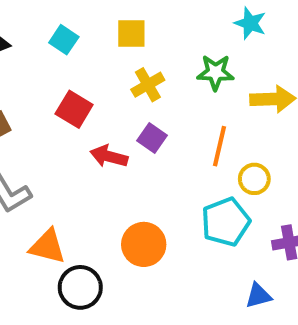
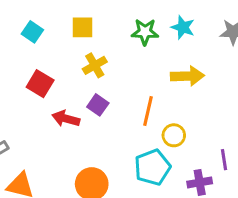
cyan star: (250, 23) -> (183, 27), moved
green star: (215, 72) -> (145, 32), moved

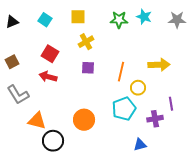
yellow arrow: (187, 76) -> (159, 65), moved
purple square: (98, 105) -> (88, 68), turned -32
red arrow: (66, 119) -> (48, 77), moved

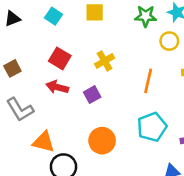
yellow cross: (86, 42) -> (105, 61), moved
purple square: (88, 68) -> (92, 95), moved, turned -32
yellow circle: (138, 88) -> (169, 41), moved

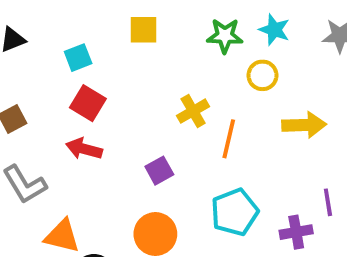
cyan square: (54, 16) -> (78, 58), moved, turned 35
yellow cross: (105, 61) -> (193, 111), moved
purple square: (92, 95) -> (159, 171), moved

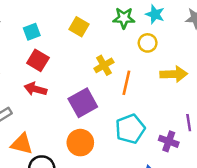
yellow square: (143, 30) -> (79, 27), moved, turned 30
purple square: (159, 171) -> (83, 103), size x1.6
purple cross: (296, 232) -> (169, 141), turned 30

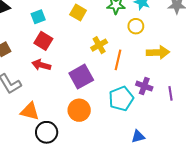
purple cross: (169, 141) -> (144, 86), moved

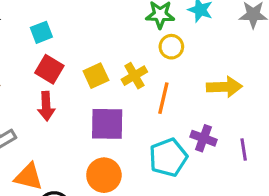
yellow square: (78, 13) -> (96, 76), moved, turned 35
yellow circle: (136, 26) -> (171, 47), moved
red arrow: (41, 65) -> (46, 106), turned -108
purple square: (81, 77) -> (107, 124), turned 30

